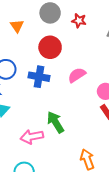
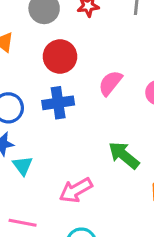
green arrow: (56, 122) -> (124, 155), moved

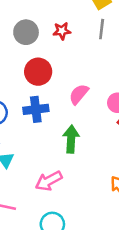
green arrow: (124, 155) -> (71, 139), moved, turned 52

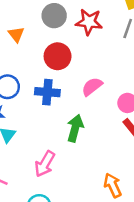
red star: (62, 31) -> (89, 22), size x1.5
pink arrow: (49, 181) -> (45, 164), turned -44

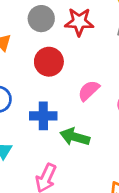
blue cross: (47, 92) -> (43, 116), moved
green arrow: (75, 128) -> (75, 137), turned -84

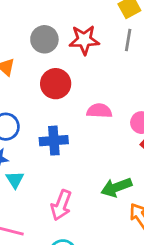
pink semicircle: (89, 91) -> (99, 111), turned 50
green arrow: (75, 137) -> (116, 187), moved, turned -32

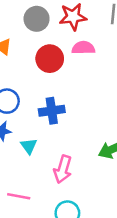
pink semicircle: (99, 111) -> (83, 48), moved
cyan triangle: (15, 180) -> (29, 146), moved

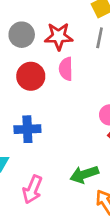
pink semicircle: (83, 48) -> (66, 69), turned -95

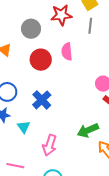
red star: (59, 36) -> (61, 15), moved
blue cross: (27, 129) -> (42, 100), turned -36

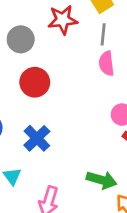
pink semicircle: (67, 52) -> (106, 63), moved
green arrow: (88, 130) -> (102, 180), turned -140

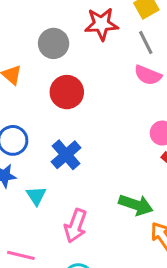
gray line: (103, 34) -> (146, 43), turned -35
pink semicircle: (106, 63) -> (148, 75), turned -65

